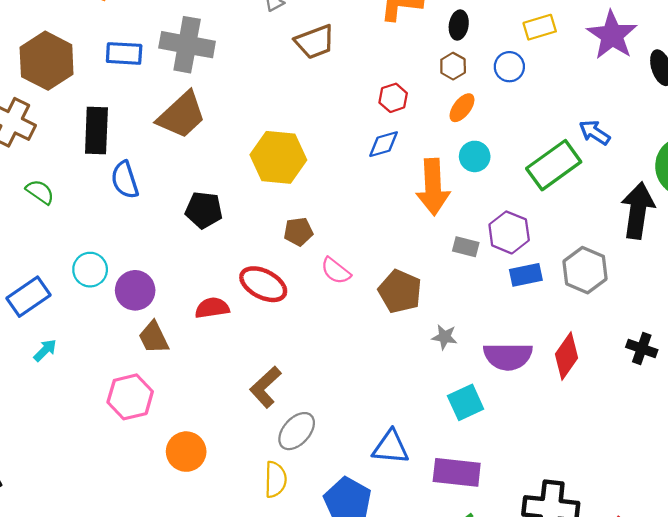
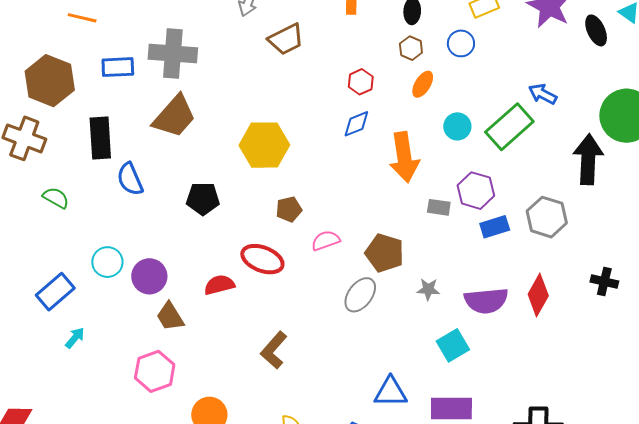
cyan circle: (475, 156) -> (457, 126), moved
pink semicircle: (336, 271) -> (326, 241), turned 128
gray ellipse: (297, 431) -> (360, 295), moved

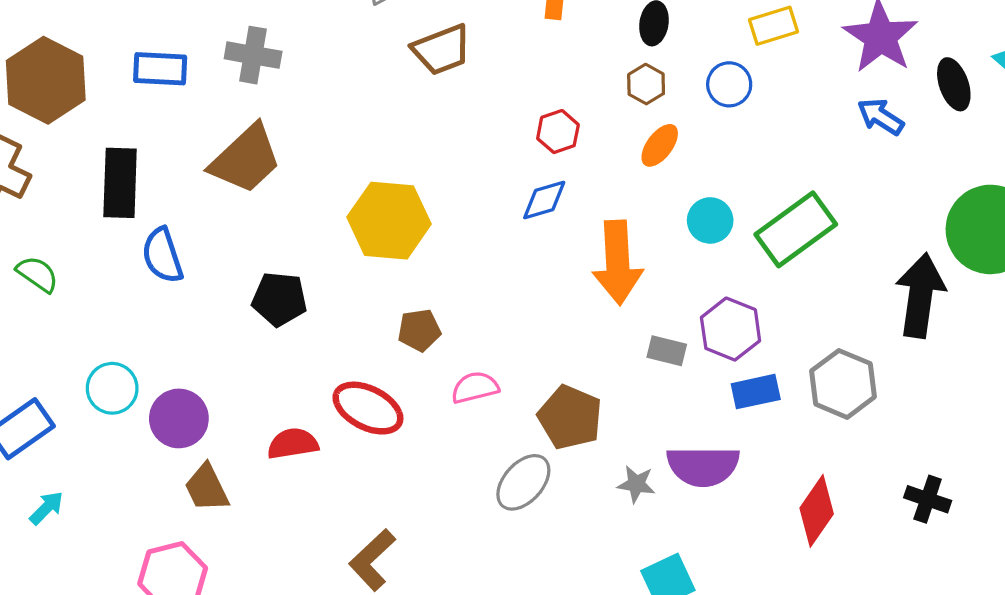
gray cross: (173, 53) -> (253, 55), size x0.7
blue arrow: (543, 94) -> (881, 117), moved
purple semicircle: (486, 301) -> (703, 466), moved

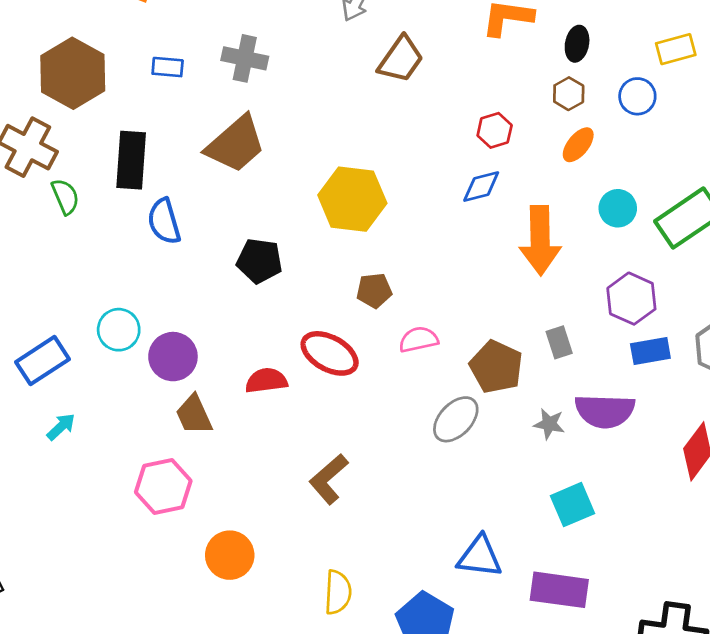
brown trapezoid: (442, 50) -> (401, 59), turned -36
blue rectangle: (160, 69) -> (168, 67), size x0.7
green semicircle: (37, 274) -> (65, 197), moved, turned 30
gray rectangle: (667, 351) -> (559, 342), moved, turned 56

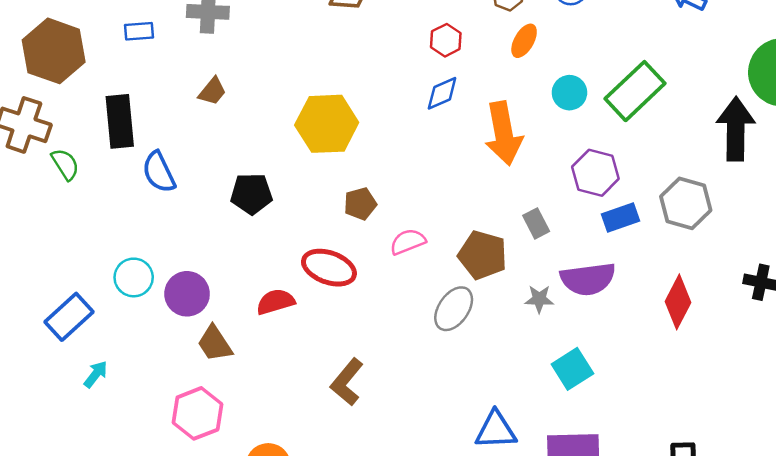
brown trapezoid: (236, 144) -> (212, 91), size x0.5

